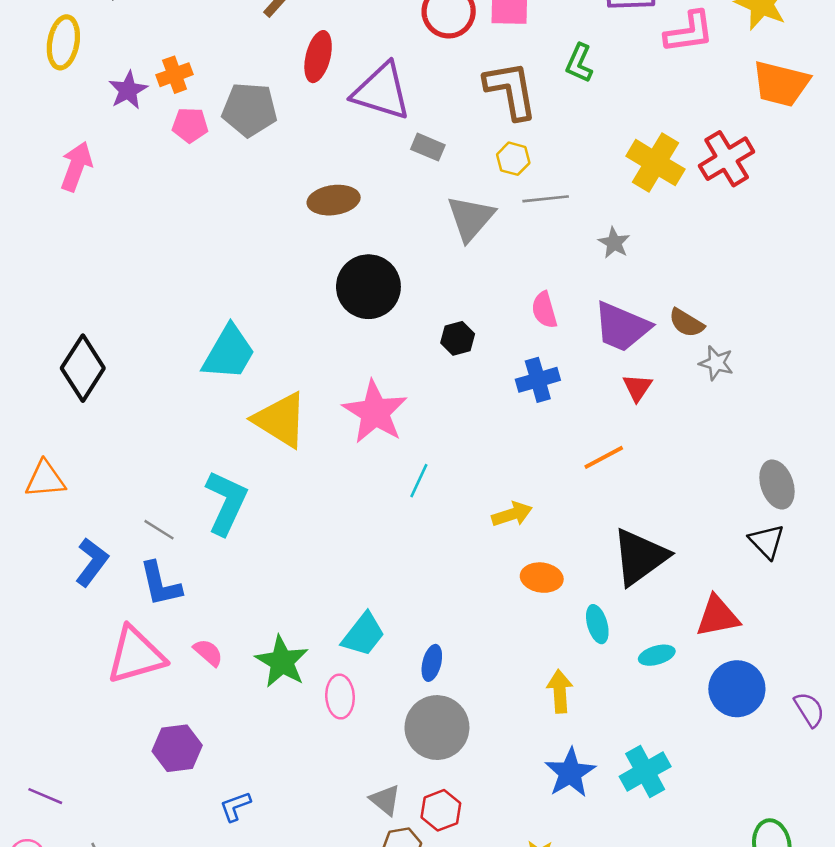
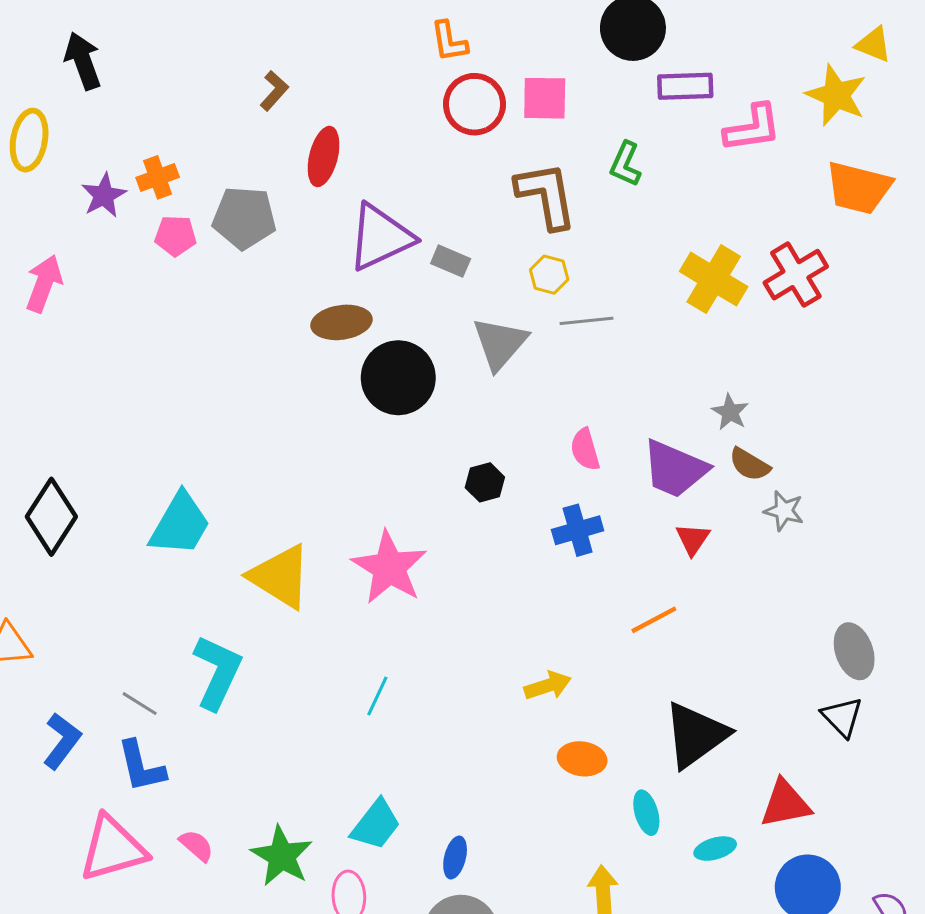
purple triangle: (381, 91) -> (380, 237), moved, turned -42
gray star: (614, 243) -> (730, 412), moved
black circle: (368, 287) -> (398, 378), moved
cyan trapezoid: (229, 353) -> (180, 524), moved
cyan line: (419, 481) -> (377, 696), moved

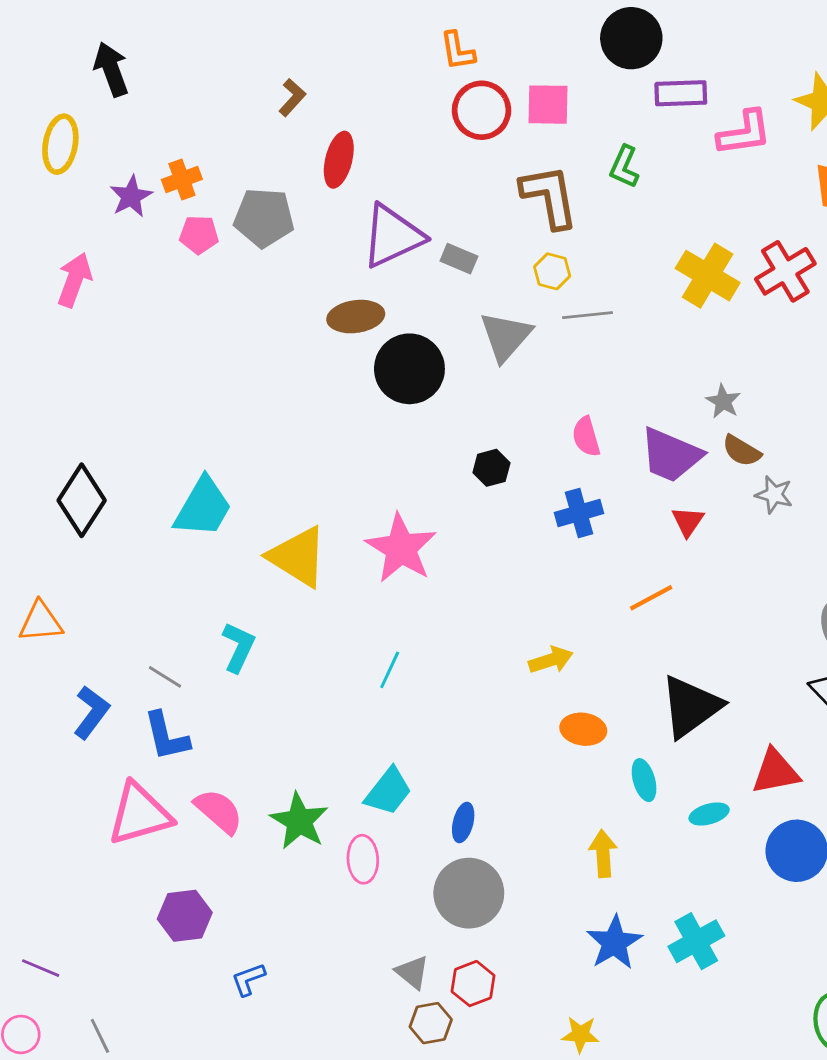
cyan L-shape: (217, 672) -> (238, 647), size x0.7
pink semicircle: (196, 846) -> (219, 811), size x1.5

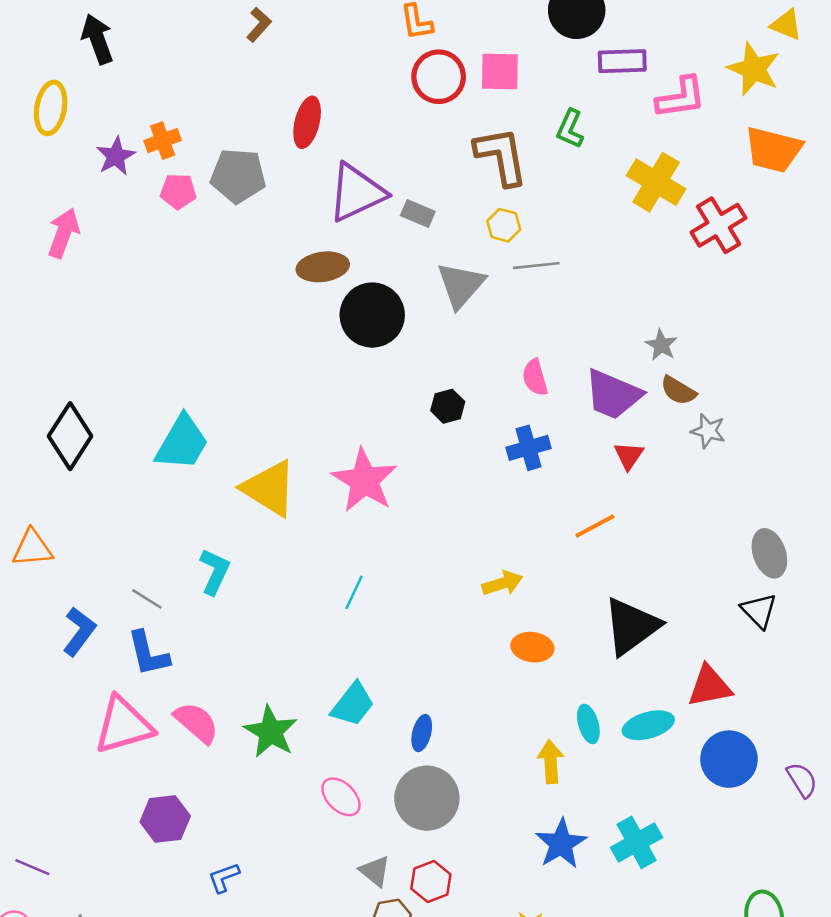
brown L-shape: (292, 98) -> (259, 25), moved
yellow cross: (708, 276) -> (656, 182), moved
cyan ellipse: (644, 780) -> (588, 724), moved
cyan ellipse: (709, 814) -> (648, 725), size x1.4
pink ellipse: (363, 859) -> (341, 797), moved, turned -42

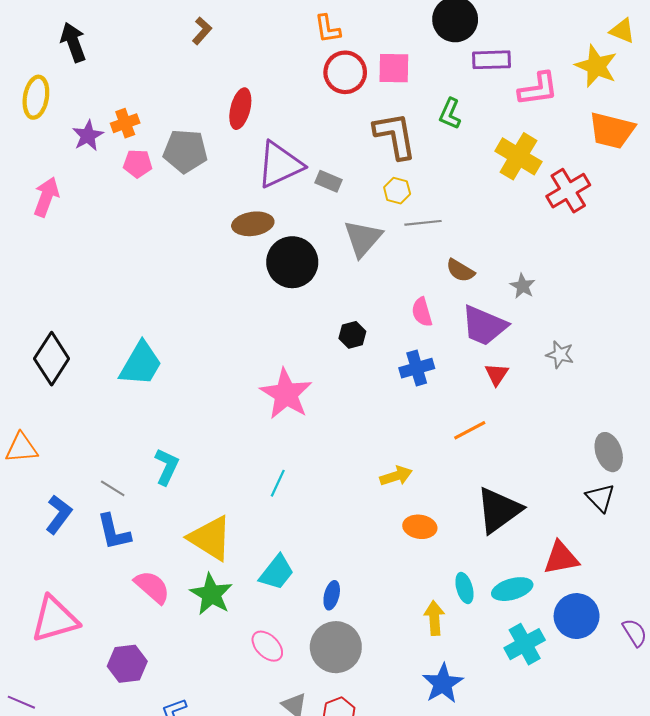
brown semicircle: (678, 391) -> (460, 270), moved
yellow triangle: (269, 488) -> (210, 538), moved
pink triangle: (123, 725) -> (55, 619), moved
cyan cross: (637, 842) -> (525, 644), moved

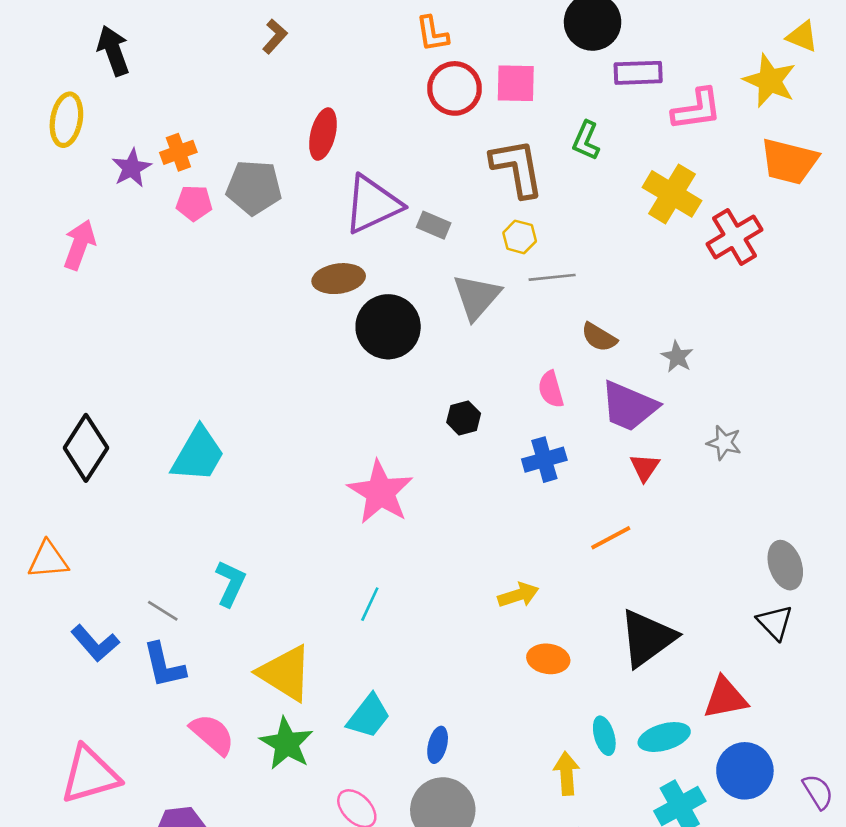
blue L-shape: (59, 514) -> (95, 643), turned 102

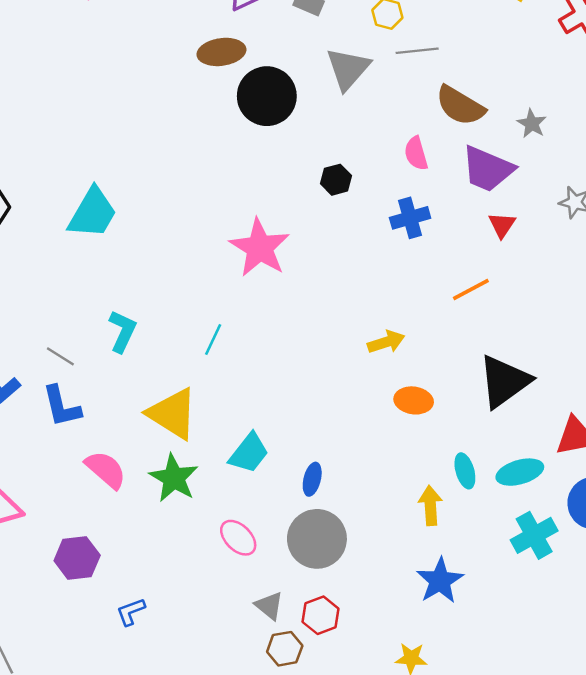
brown semicircle: (599, 337) -> (460, 106), size x1.5
cyan line: (370, 604) -> (213, 340), moved

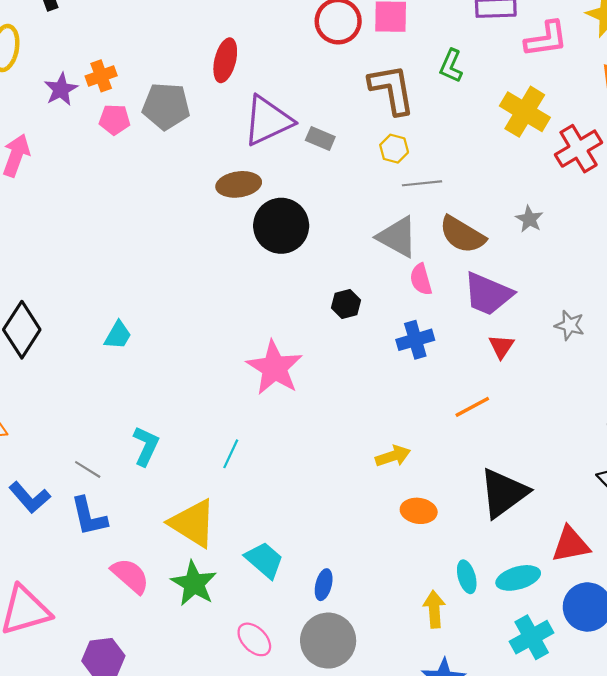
gray triangle: (348, 69) -> (397, 237), moved, turned -42
gray star: (532, 124) -> (529, 219), moved
cyan trapezoid: (93, 213) -> (118, 335), size x0.6
cyan trapezoid: (249, 453) -> (264, 560), turned -87

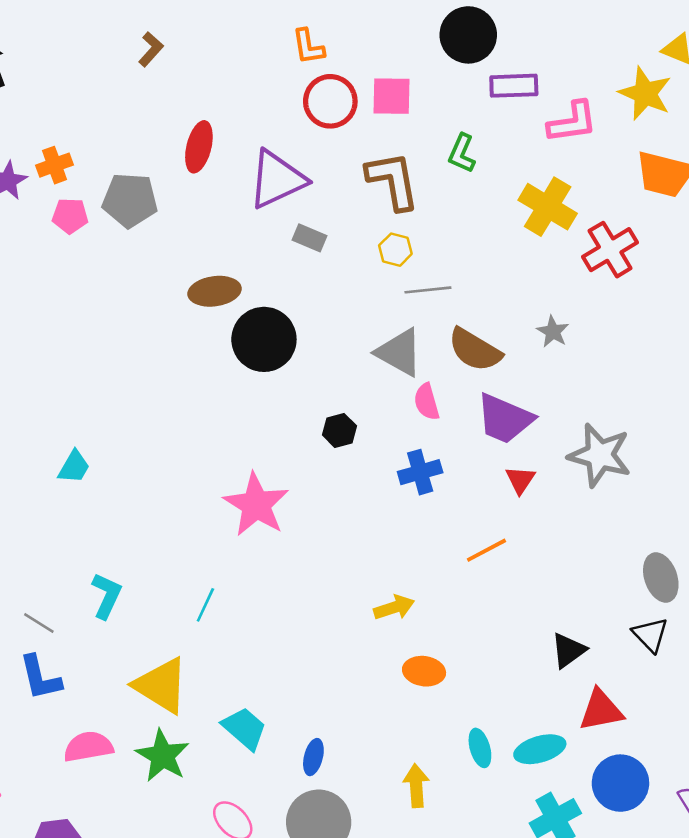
purple triangle: (268, 121) -> (277, 179), moved
gray star: (570, 325) -> (600, 455), size x1.8
black triangle: (504, 493) -> (568, 650), moved, size x0.6
pink semicircle: (130, 576) -> (88, 747), turned -51
yellow arrow: (434, 609) -> (416, 786), moved

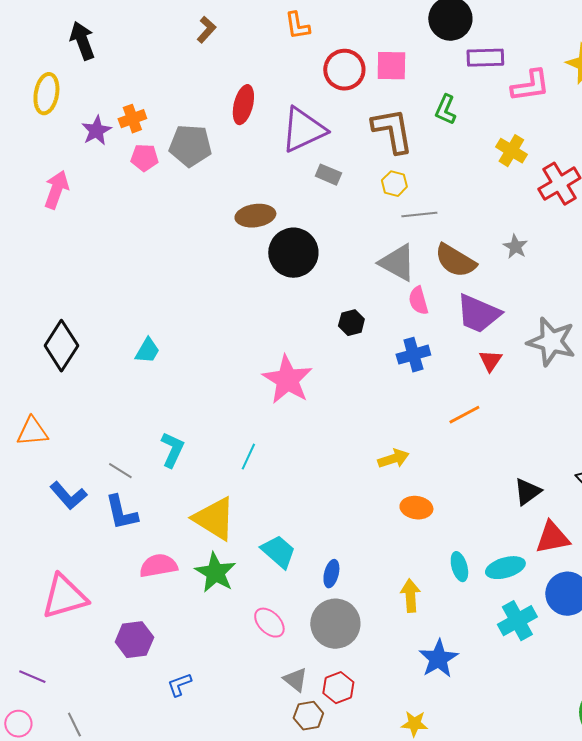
orange L-shape: (308, 47) -> (297, 26), moved
yellow cross: (548, 207) -> (511, 151), size x0.7

